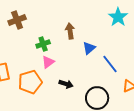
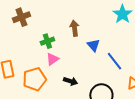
blue triangle: (89, 48) -> (93, 45), turned -32

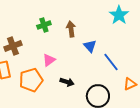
brown cross: (21, 17) -> (13, 46), moved
green cross: (47, 41) -> (44, 25), moved

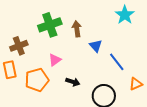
green cross: (44, 25) -> (50, 25), size x1.6

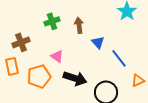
green cross: (50, 25) -> (52, 21), size x0.7
pink triangle: (55, 60) -> (57, 56), turned -48
black arrow: (73, 82) -> (75, 78), size x1.6

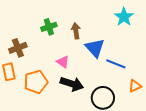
blue triangle: (98, 42) -> (95, 48), size x1.5
pink triangle: (57, 56) -> (63, 62), moved
blue line: (119, 58) -> (116, 64), turned -30

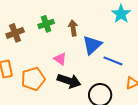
brown cross: (18, 48) -> (15, 33), moved
blue triangle: (95, 48) -> (92, 45), turned 30

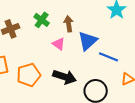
green cross: (46, 24) -> (42, 20), turned -35
pink triangle: (60, 59) -> (59, 44), moved

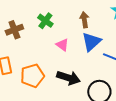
brown arrow: (69, 24) -> (84, 20), moved

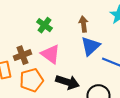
brown cross: (14, 30) -> (22, 55), moved
pink triangle: (62, 45) -> (50, 54), moved, size x1.5

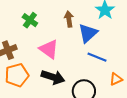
blue triangle: (90, 46) -> (88, 33), moved
pink triangle: (50, 54) -> (49, 49), moved

